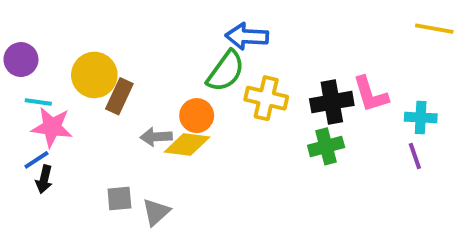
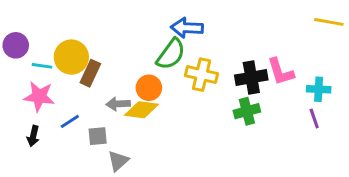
cyan line: (38, 102) -> (42, 66), moved
blue line: (36, 160) -> (70, 121), moved
gray square: (119, 199) -> (98, 136), moved

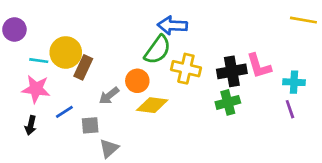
purple circle: (16, 45) -> (14, 30), moved
gray arrow: (118, 104) -> (109, 96), turned -35
yellow diamond: (142, 110) -> (152, 105), moved

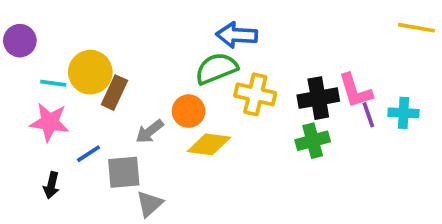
green semicircle: (158, 50) -> (216, 68), turned -148
purple line: (290, 109) -> (368, 115), moved
black arrow: (31, 125) -> (51, 185), moved
gray square: (90, 125) -> (124, 172), size x1.4

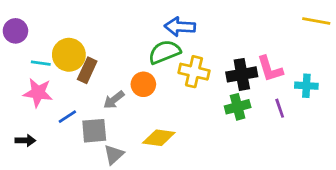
purple line: (368, 115) -> (280, 108), moved
yellow diamond: (209, 144) -> (159, 138), moved
black arrow: (51, 185) -> (25, 141), moved, turned -102

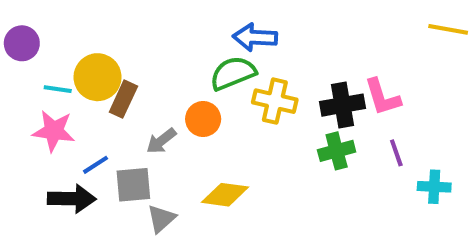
cyan cross: (306, 86) -> (434, 187), moved
black arrow: (25, 141) -> (72, 199), moved, size x1.6

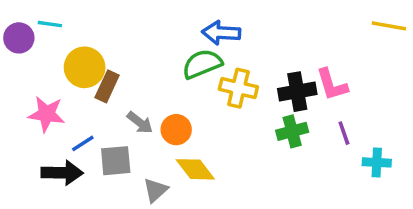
cyan line: (58, 89) -> (50, 24), moved
orange circle: (203, 119) -> (176, 130), moved
gray arrow: (161, 141) -> (140, 123), turned -104
yellow diamond: (225, 195) -> (195, 169), turned 45
gray triangle: (161, 219) -> (155, 190), moved

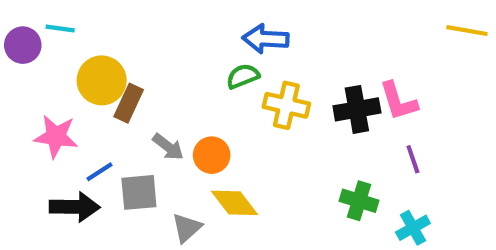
green semicircle: (202, 64) -> (243, 76), size x0.7
green cross: (292, 131) -> (359, 201), moved, turned 32
cyan cross: (377, 162) -> (413, 228), moved, turned -32

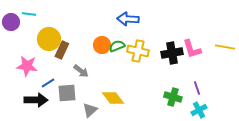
yellow line: (467, 31) -> (225, 47), moved
green semicircle: (243, 76) -> (117, 46), moved
orange circle: (212, 155) -> (102, 45), moved
purple line: (413, 159) -> (197, 88), moved

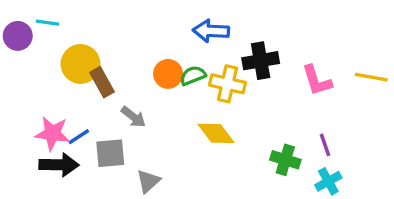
brown rectangle: (62, 50) -> (102, 82), turned -54
black cross: (172, 53) -> (261, 61), moved
pink star: (27, 66) -> (52, 133), moved
yellow diamond: (113, 98) -> (216, 133), moved

